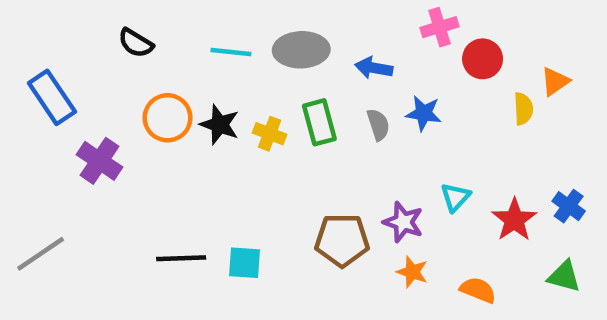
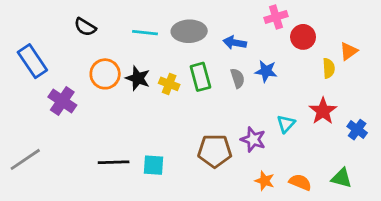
red star: (514, 220) -> (323, 111), moved
orange star: (412, 272) -> (265, 181), moved
green triangle: (564, 276) -> (341, 178), moved

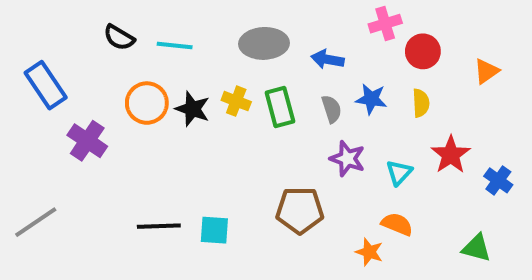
cyan line: (145, 33) -> (175, 45), moved
yellow semicircle: (329, 68) -> (421, 103), moved
yellow cross: (169, 84) -> (236, 101), moved
purple star: (253, 139) -> (347, 159), moved
orange semicircle: (300, 182) -> (397, 224), moved

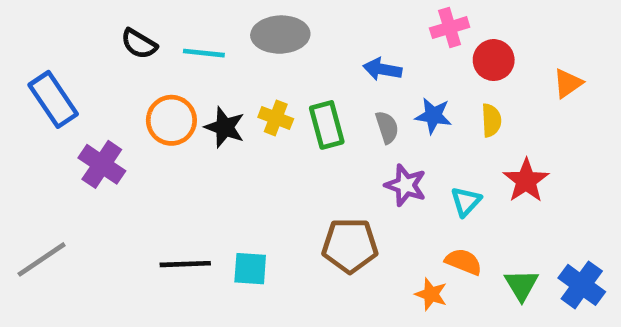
gray ellipse: (264, 43) -> (280, 35), moved
blue cross: (498, 180) -> (582, 285), moved, size x1.4
green triangle: (476, 248) -> (521, 285), moved, turned 44

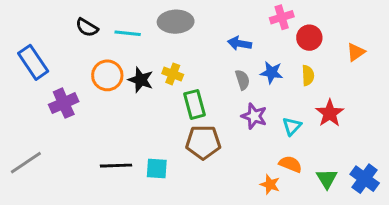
green rectangle: (327, 125) -> (194, 104), moved
purple cross: (102, 164) -> (64, 103), turned 32
brown pentagon: (350, 245) -> (203, 142), moved

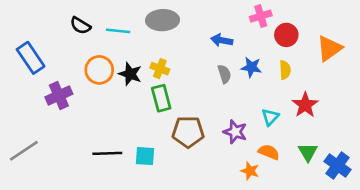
orange triangle: (356, 52) -> (329, 48), size x1.5
green rectangle: (194, 104) -> (161, 98), moved
purple star: (254, 116) -> (235, 132), moved
green triangle: (327, 179) -> (308, 152), moved

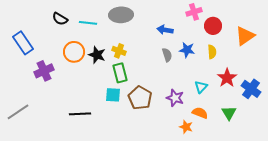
brown pentagon: (188, 132) -> (140, 98), turned 30
cyan square: (145, 156) -> (113, 95), moved
blue cross: (337, 165) -> (251, 89), moved

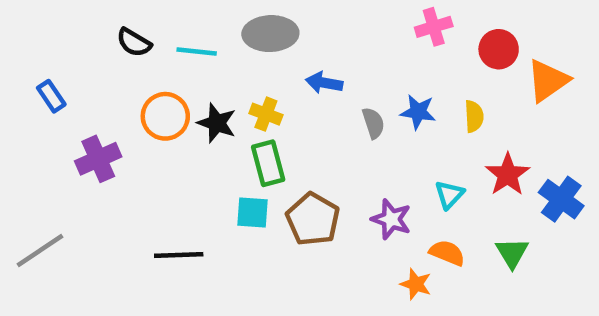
red circle: (213, 26) -> (499, 49), moved
blue arrow: (165, 30) -> (324, 83), moved
blue rectangle: (23, 43) -> (51, 96), size x0.6

